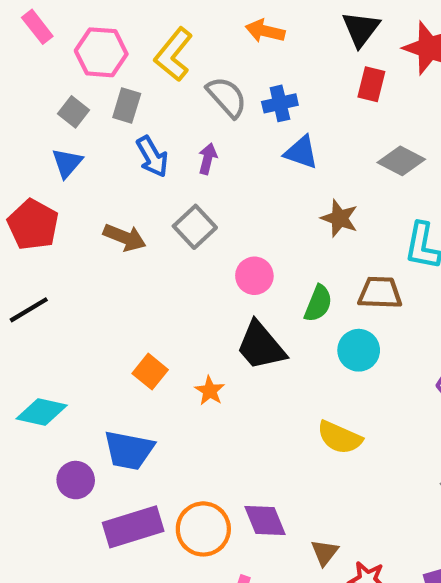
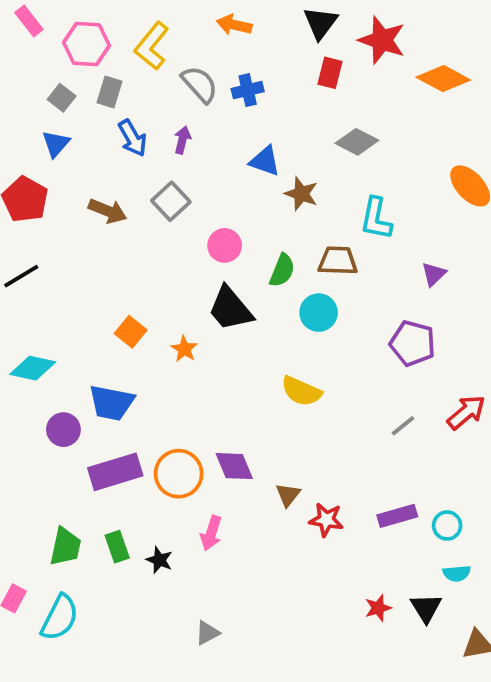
blue triangle: (301, 152) -> (265, 161), moved

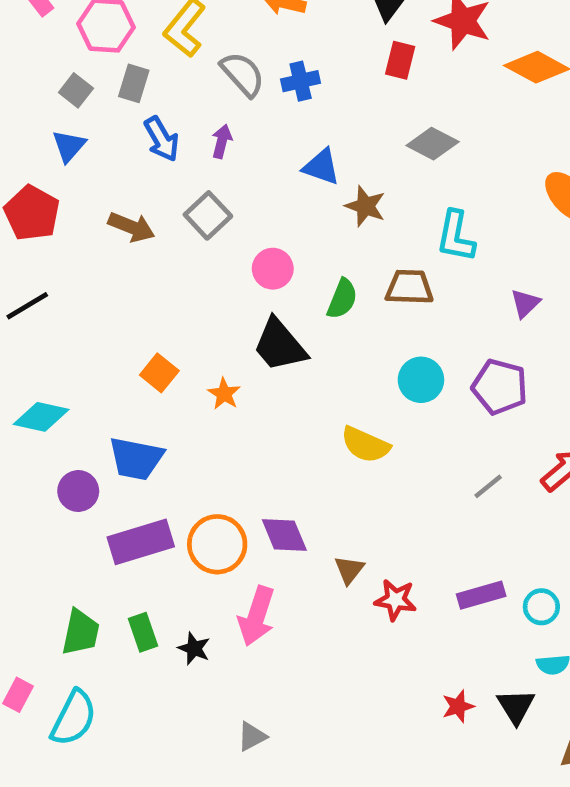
cyan circle: (319, 313) -> (421, 380), moved
pink arrow: (211, 533) -> (257, 616), size x1.4

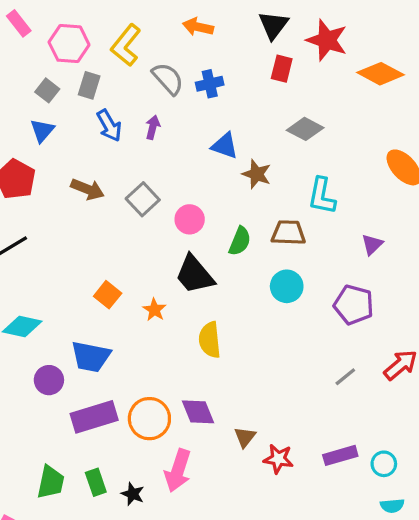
gray square: (208, 215) -> (143, 199), moved
cyan circle: (421, 380) -> (287, 286), moved
yellow semicircle: (365, 445) -> (210, 340), moved, turned 60

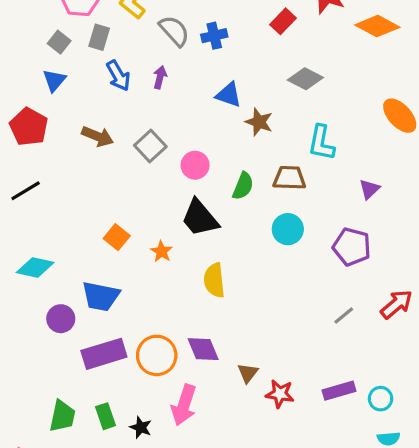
red rectangle: (282, 69) -> (283, 21), turned 30

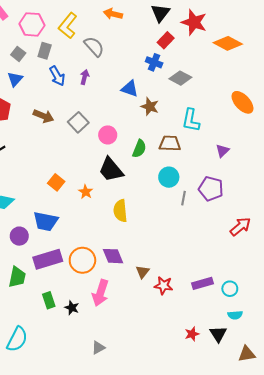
blue cross: (214, 36) -> (154, 62), moved, turned 35
gray line: (344, 315) -> (184, 198), moved, turned -40
green trapezoid: (62, 416) -> (17, 277), moved

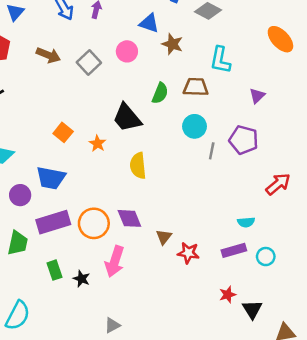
pink circle: (108, 135) -> (127, 51), moved
cyan semicircle: (235, 315) -> (246, 222), moved
red star: (192, 334) -> (228, 295), moved

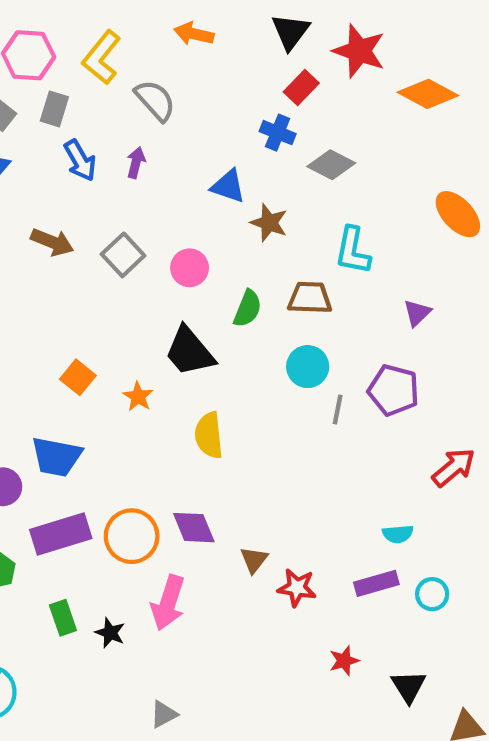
pink circle: (127, 51) -> (190, 268), moved
red star: (228, 295) -> (344, 661), moved

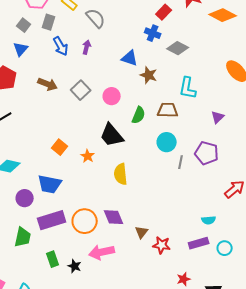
pink arrow: (168, 603) -> (102, 252), turned 60

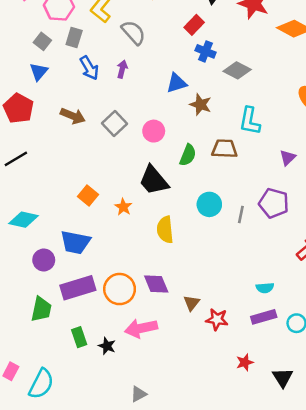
red rectangle: (164, 12) -> (194, 25), moved
blue triangle: (130, 58) -> (176, 83), turned -36
cyan circle: (167, 142) -> (209, 204), moved
cyan semicircle: (209, 220) -> (265, 288), moved

